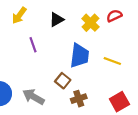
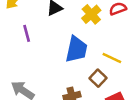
brown square: (63, 81) -> (98, 78), moved

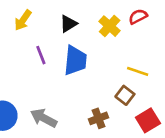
blue trapezoid: (76, 49) -> (75, 60), moved

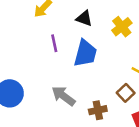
black triangle: (68, 24) -> (84, 18), turned 42
gray arrow: (44, 118) -> (63, 96), moved

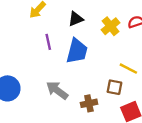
black triangle: (84, 18) -> (76, 19), turned -42
brown square: (126, 93) -> (114, 87), turned -35

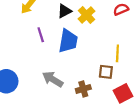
yellow cross: (111, 26) -> (86, 15), moved
yellow line: (128, 69) -> (117, 53), turned 70

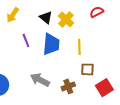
black triangle: (65, 11) -> (46, 17), turned -48
yellow line: (117, 53) -> (79, 47), moved

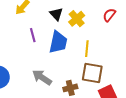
red semicircle: (97, 12) -> (109, 15), turned -32
brown square: (87, 69) -> (92, 73), size x1.5

